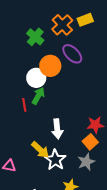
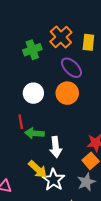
yellow rectangle: (85, 20) -> (88, 42), moved, turned -63
green cross: (35, 37) -> (32, 50), turned 30
orange circle: (50, 66) -> (67, 93), moved
green arrow: (38, 96) -> (34, 133), moved, turned -114

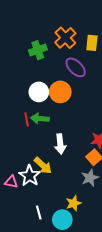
orange circle: (67, 93) -> (60, 92), moved
green arrow: (34, 133) -> (40, 119), moved
white star: (53, 180) -> (30, 176), moved

